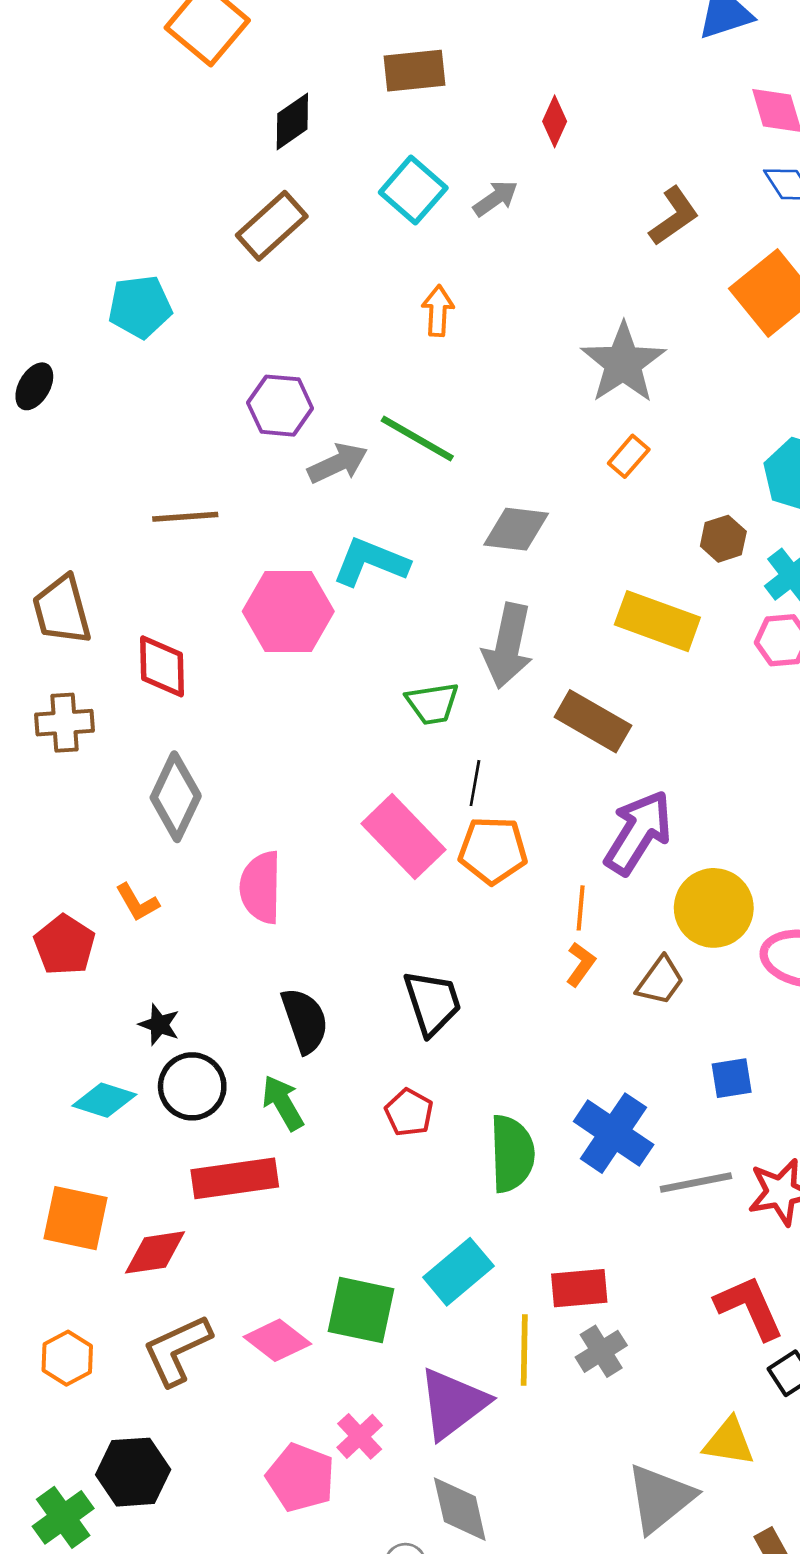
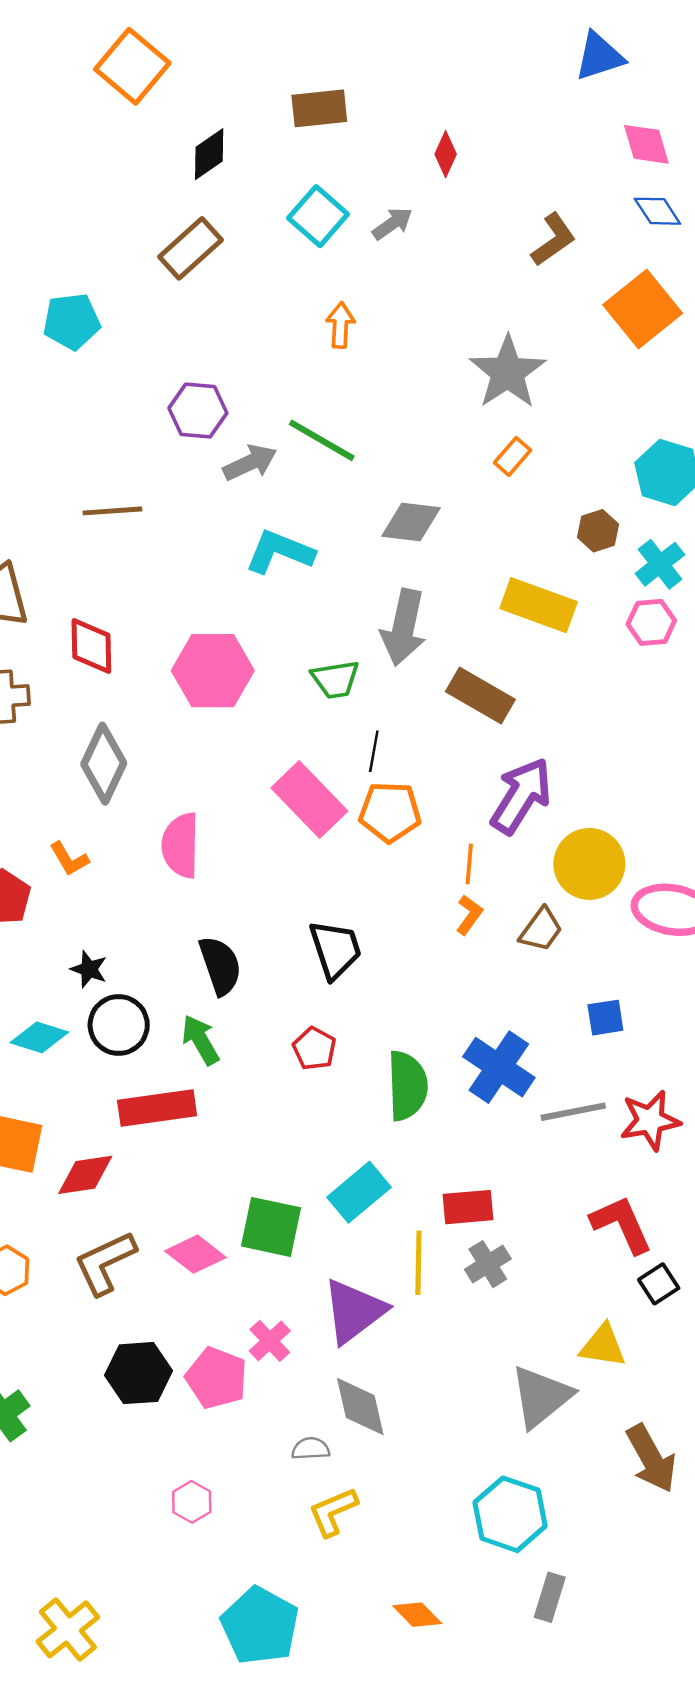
pink hexagon: (288, 611) -> (213, 671), moved
black hexagon: (133, 1472) -> (138, 1373), moved

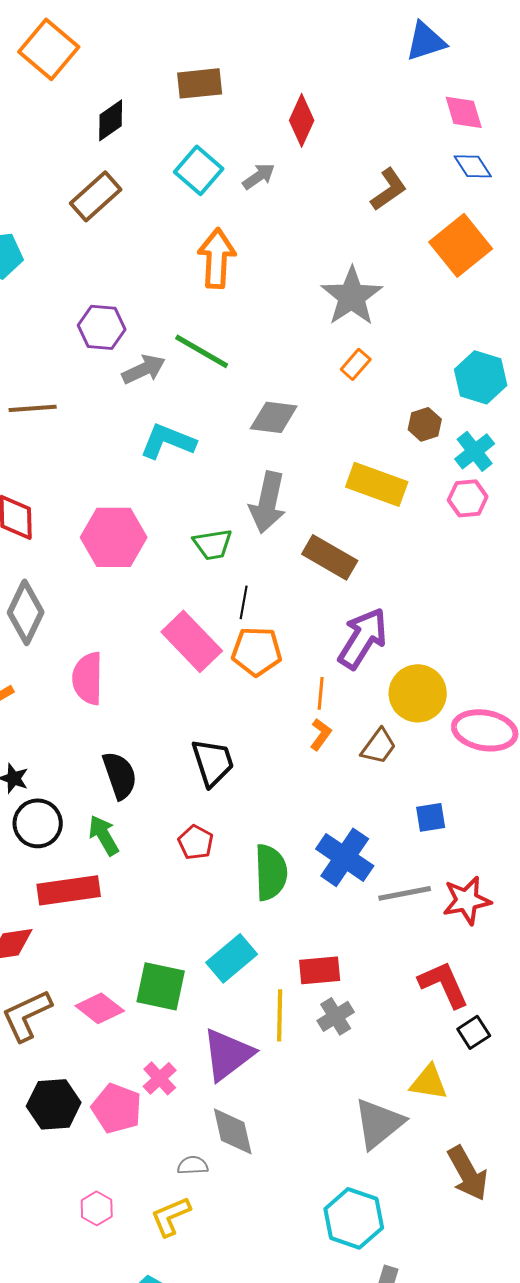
red diamond: (446, 154) -> (302, 120), size x1.4
orange arrow: (340, 325) -> (217, 258), size x1.6
yellow L-shape: (333, 1512) -> (171, 1216), moved

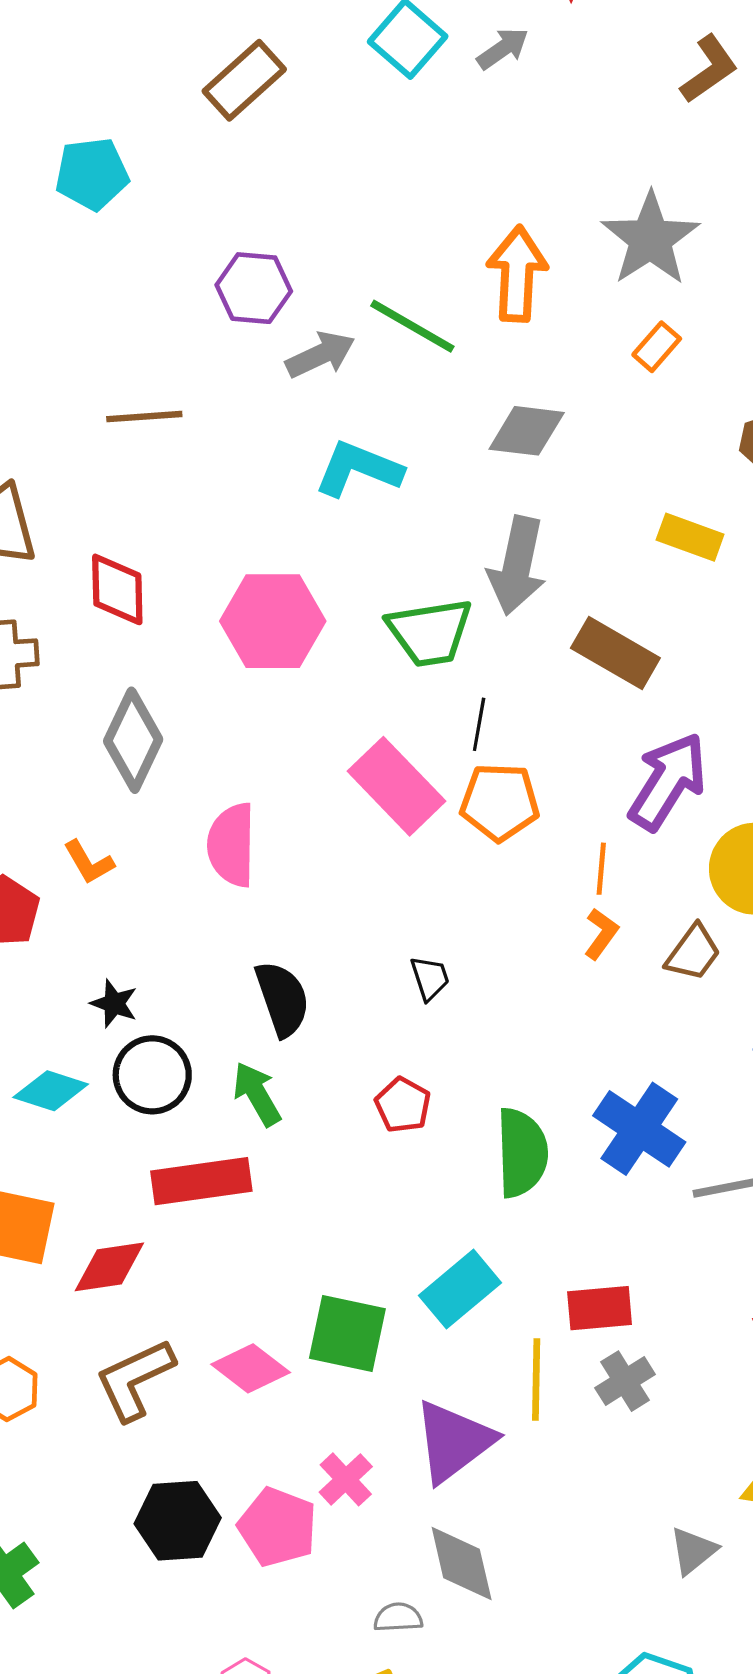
orange arrow: (217, 258) -> (517, 274), moved
yellow rectangle: (377, 484) -> (690, 537), size x0.7
green trapezoid: (213, 544) -> (430, 632), size x1.4
black trapezoid: (213, 762) -> (430, 978), size x0.6
gray triangle: (379, 1123) -> (693, 1551), size x0.6

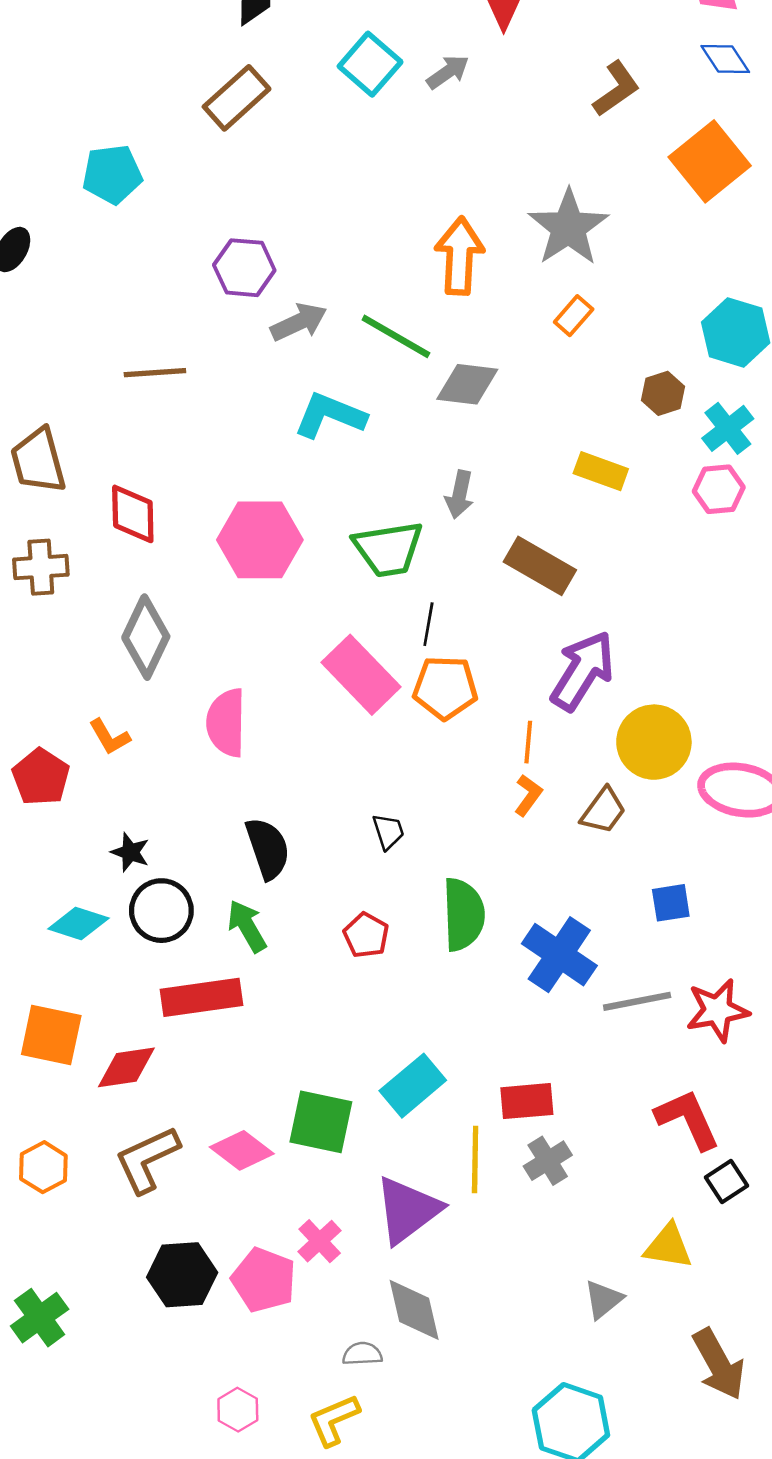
green line: (412, 326) -> (396, 336), moved
gray arrow: (517, 566) -> (460, 494), size x0.6
green semicircle: (522, 1153) -> (463, 914), moved

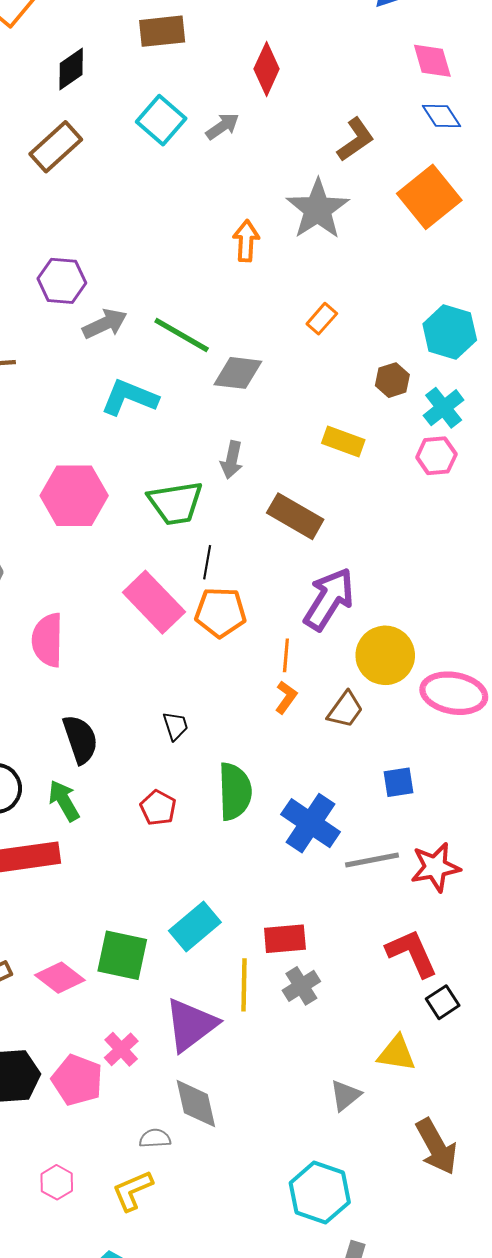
gray star: (568, 227) -> (318, 209), moved
orange arrow: (460, 256) -> (246, 241), moved, size x0.7

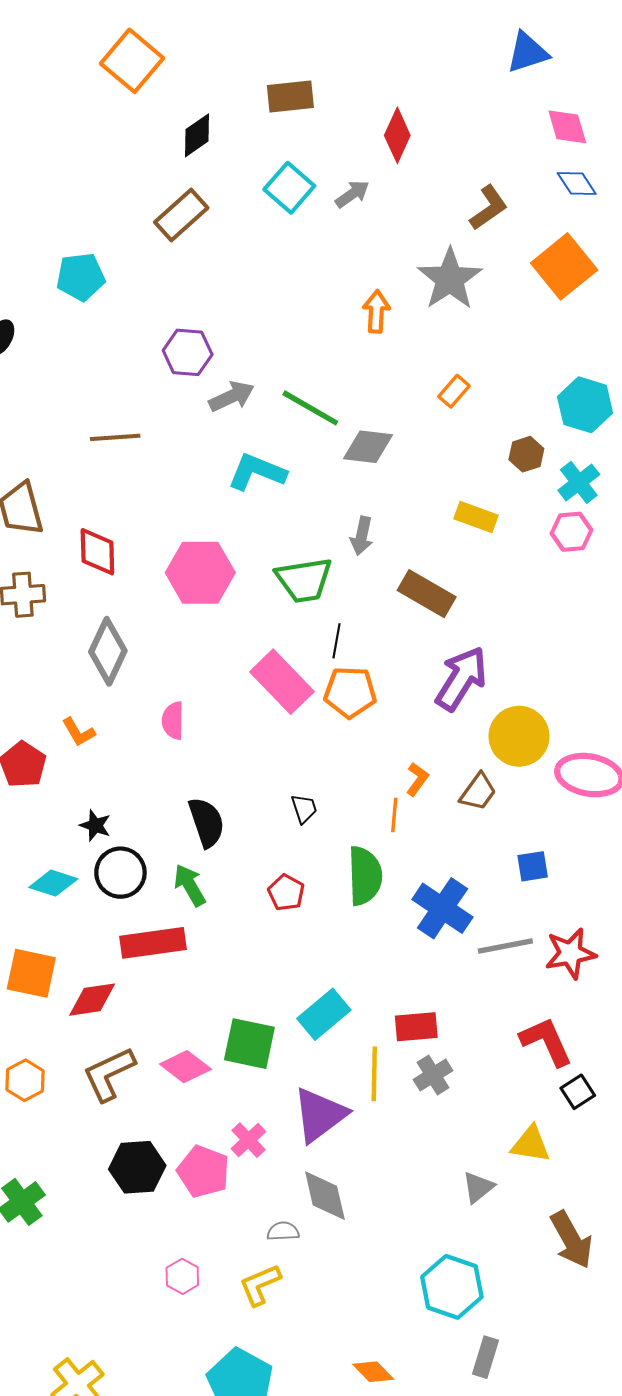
pink semicircle: (48, 640) -> (173, 721), size x0.7
orange line: (286, 655) -> (394, 815), moved

